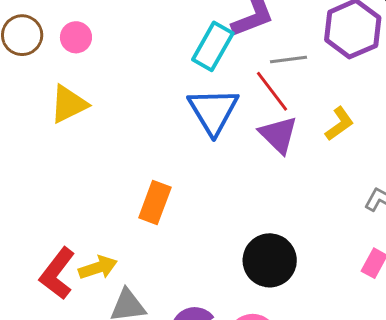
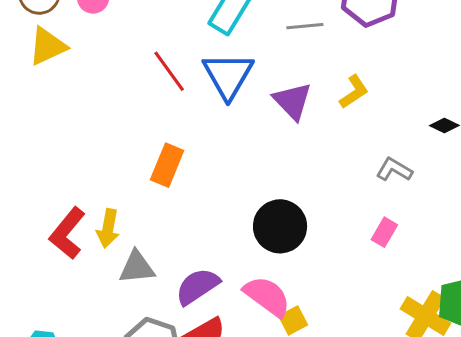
red line: (272, 91) -> (169, 71), moved
yellow triangle: (69, 104) -> (47, 46), moved
yellow arrow: (98, 268) -> (108, 228), turned 117

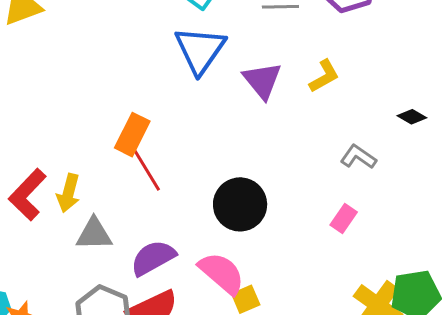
red line: (169, 71) -> (147, 170), moved

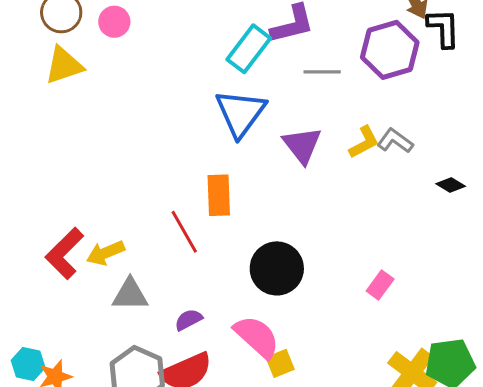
orange rectangle: (132, 135) -> (219, 195), moved, turned -30
gray L-shape: (358, 157) -> (395, 141), moved
yellow arrow: (68, 193) -> (106, 253), turned 51
purple semicircle: (153, 258) -> (188, 320), size x0.6

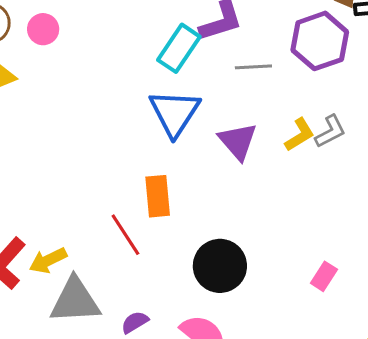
gray L-shape: (395, 141) -> (330, 131), turned 120
gray triangle: (130, 295) -> (75, 301), size x1.4

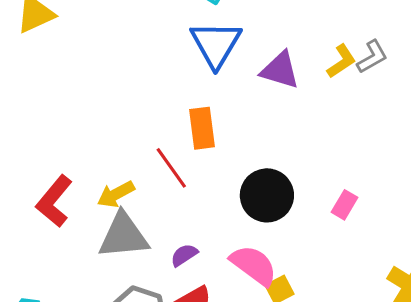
purple triangle: (238, 141) -> (280, 70), turned -30
yellow arrow: (48, 260) -> (116, 194), moved
pink rectangle: (324, 276) -> (344, 205), moved

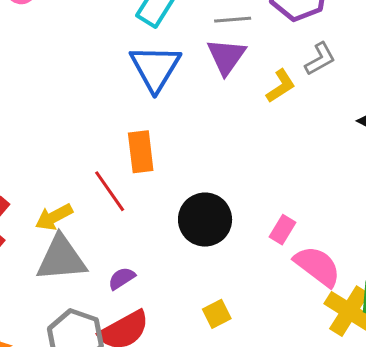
gray L-shape: (372, 57) -> (320, 59), moved
purple triangle: (280, 70) -> (226, 56), moved, turned 48
pink semicircle: (254, 265) -> (317, 266), moved

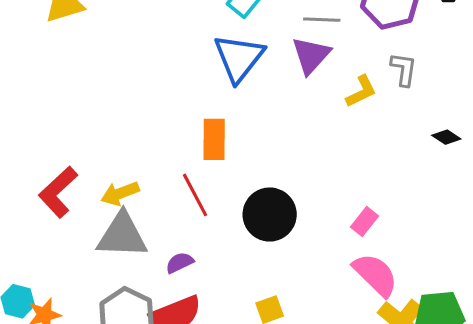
gray L-shape: (320, 59) -> (404, 69), turned -60
red line: (110, 191) -> (195, 195), moved
pink rectangle: (282, 230) -> (364, 221), moved

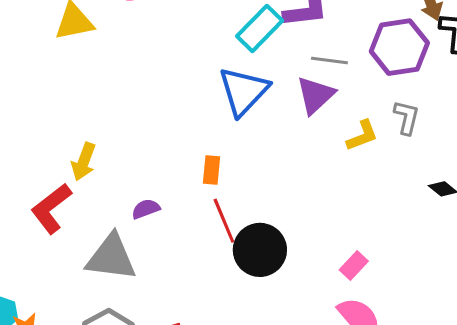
orange rectangle: (214, 139) -> (211, 170), size x0.7
yellow arrow: (120, 193) -> (84, 162), moved, turned -54
red line: (195, 195) -> (224, 221), moved
purple semicircle: (180, 263) -> (146, 209), moved

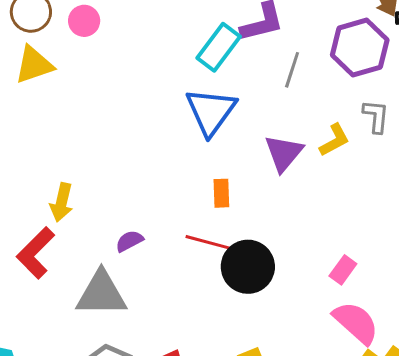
gray line: (329, 60) -> (292, 70), turned -72
purple triangle: (315, 95) -> (284, 153), moved
orange rectangle: (211, 170) -> (221, 193), moved
red line: (224, 221) -> (208, 242), turned -45

